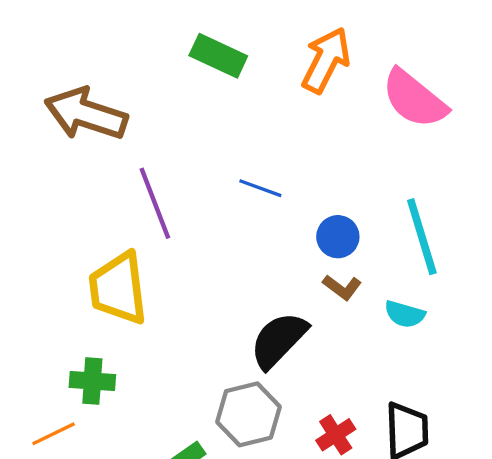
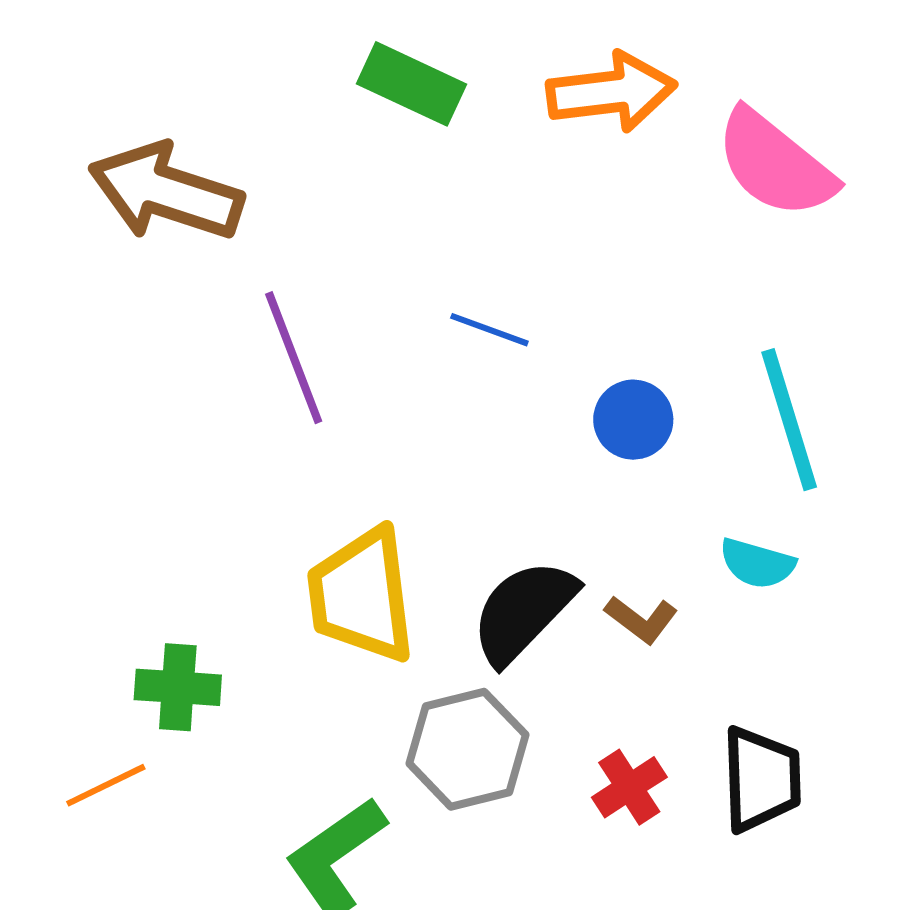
orange arrow: (326, 60) -> (611, 92), turned 56
brown L-shape: (342, 287) -> (641, 619), moved
yellow trapezoid: (118, 288) -> (362, 595), moved

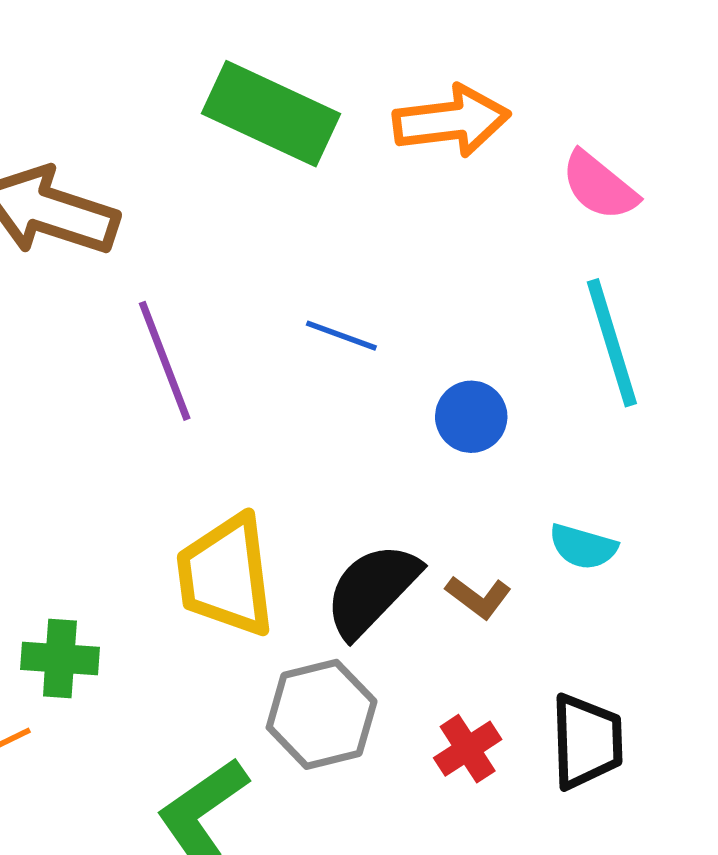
green rectangle: (412, 84) -> (271, 114), size x1.4
pink semicircle: (775, 164) -> (599, 186), size x0.7
cyan line: (789, 420) -> (612, 343), moved

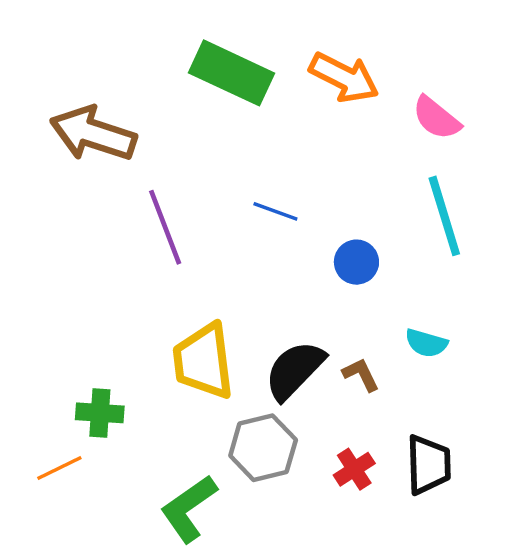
orange arrow: (451, 121) -> (344, 77), turned 34
brown L-shape: (478, 597) -> (361, 375), turned -153

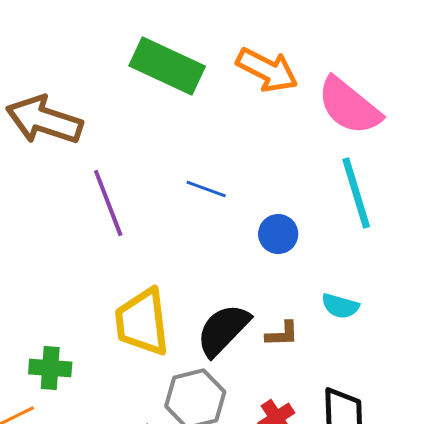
pink semicircle: (436, 118) -> (349, 106), size x1.5
brown L-shape: (361, 375) -> (282, 334), turned 114

